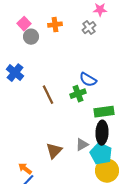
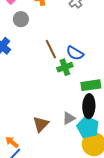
gray circle: (31, 37) -> (21, 19), moved
brown line: (48, 95) -> (51, 49), moved

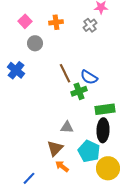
gray triangle: (69, 118) -> (67, 127), moved, turned 32
cyan pentagon: (88, 127) -> (89, 151), moved
orange arrow: (12, 142) -> (62, 166), moved

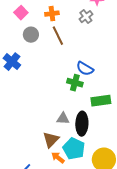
brown line: (65, 73) -> (58, 36), moved
green cross: (79, 91) -> (75, 83), turned 35
black ellipse: (103, 130) -> (82, 124), moved
cyan pentagon: (89, 151) -> (74, 149), moved

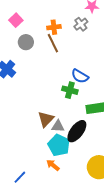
orange cross: (52, 14) -> (54, 27), moved
black ellipse: (82, 124) -> (77, 131), turned 35
brown triangle: (51, 140) -> (46, 119), moved
cyan pentagon: (74, 149) -> (59, 145), moved

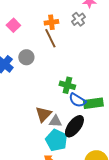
pink square: (16, 20) -> (13, 25), moved
gray circle: (26, 42) -> (26, 57), moved
blue semicircle: (80, 76) -> (77, 100), moved

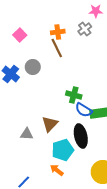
gray triangle: (55, 121) -> (27, 134), moved
black ellipse: (74, 126) -> (81, 136), turned -50
cyan pentagon: (56, 140) -> (63, 150), turned 30

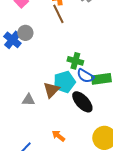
gray circle: (33, 67) -> (25, 33), moved
black ellipse: (81, 136) -> (82, 102), turned -30
cyan pentagon: (63, 150) -> (64, 82), moved

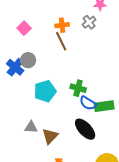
cyan pentagon: (64, 82) -> (45, 91), moved
brown triangle: (51, 90) -> (50, 136), moved

